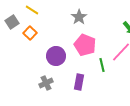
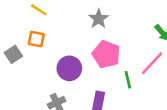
gray square: (12, 22) -> (13, 54), moved
orange square: (30, 33) -> (36, 39), turned -32

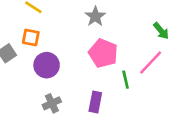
purple circle: (69, 68) -> (47, 65), moved

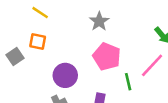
purple circle: (47, 65) -> (65, 75), moved

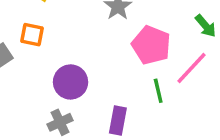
pink pentagon: (107, 57) -> (151, 45), moved

